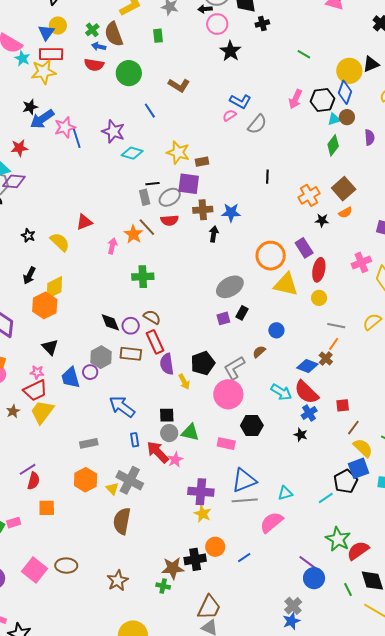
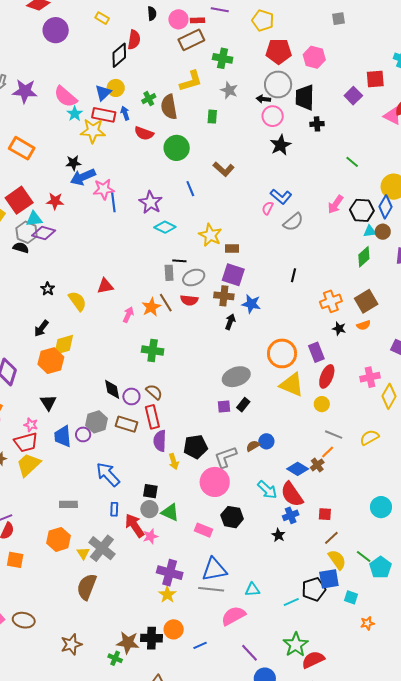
blue arrow: (99, 46) -> (125, 113), moved, turned 48
pink semicircle: (229, 115) -> (268, 208), turned -40
purple square: (189, 184) -> (233, 275), moved
blue circle: (276, 330) -> (266, 441), moved
purple line: (308, 563) -> (249, 653), moved

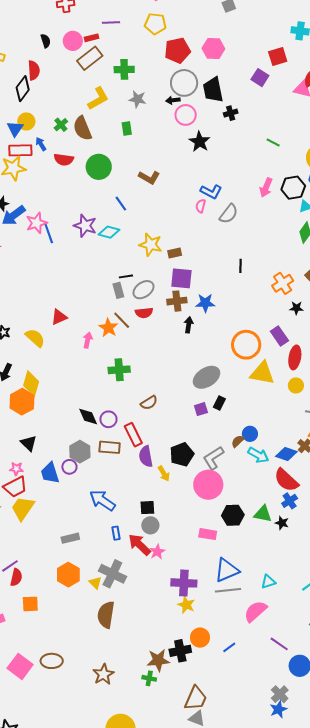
cyan diamond: (165, 227) -> (109, 232), moved
yellow diamond: (64, 345) -> (31, 384), turned -45
brown semicircle: (154, 392) -> (149, 403), moved, turned 120
cyan arrow: (267, 490) -> (258, 455), moved
green triangle: (170, 512) -> (263, 514), moved

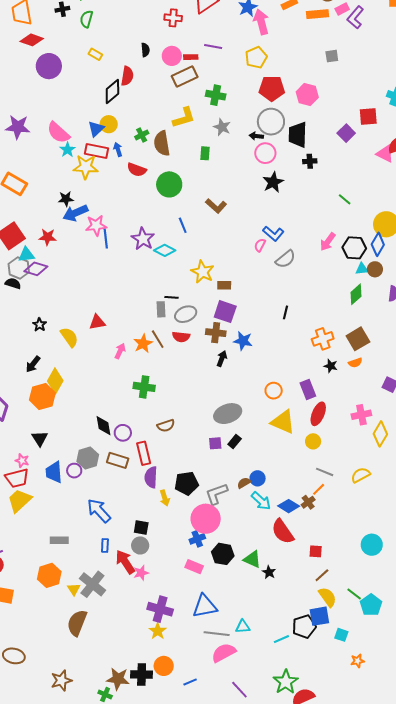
yellow pentagon: (155, 24) -> (256, 57), turned 30
orange circle: (246, 345) -> (274, 391), size x0.6
blue cross: (290, 501) -> (197, 539), moved
gray line: (228, 590) -> (217, 634), moved

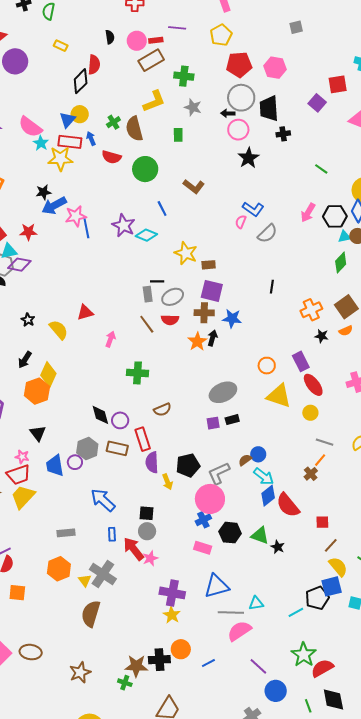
orange star: (143, 344) -> (197, 342), moved
red ellipse: (318, 414) -> (313, 385), turned -55
black rectangle: (235, 442) -> (232, 420), turned 40
blue diamond: (289, 506) -> (268, 496), moved, turned -65

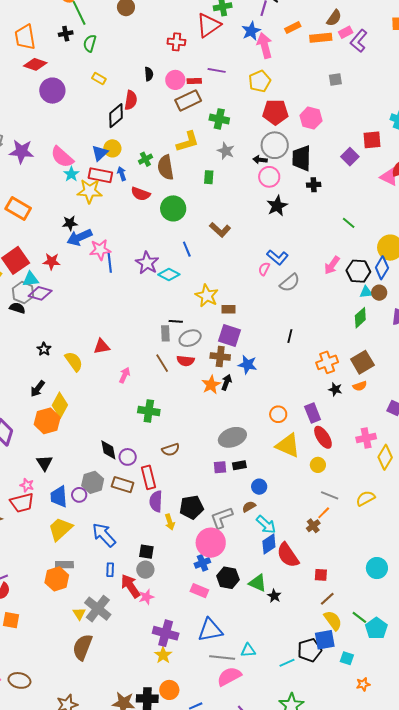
blue circle: (258, 454) -> (259, 487), moved
yellow trapezoid: (23, 497) -> (60, 529), moved
orange hexagon: (59, 569) -> (57, 579), moved

